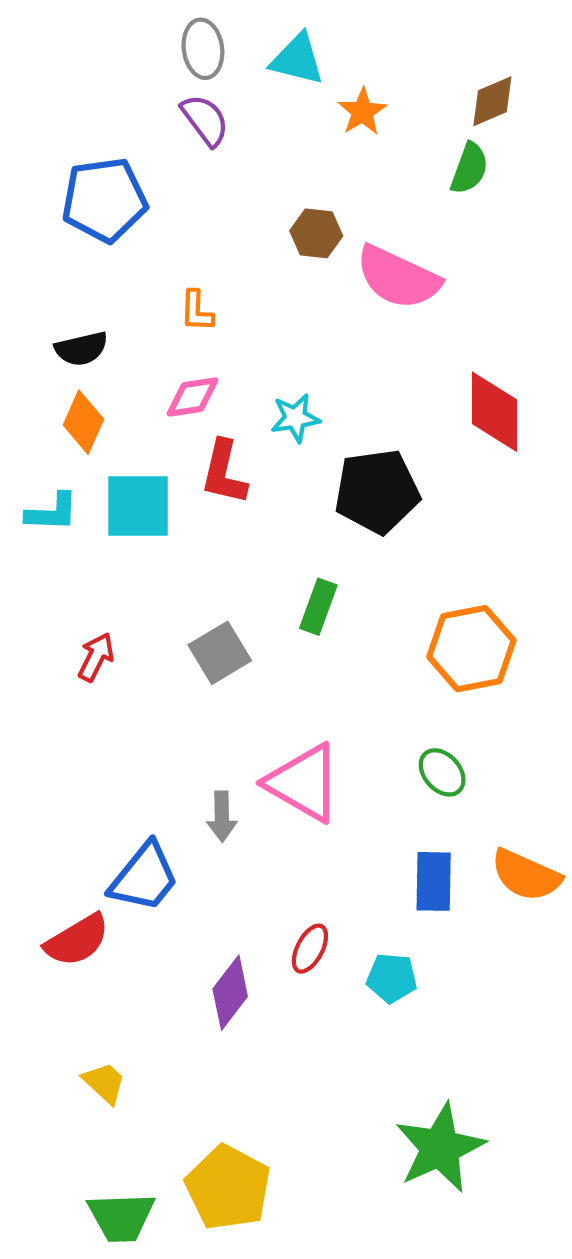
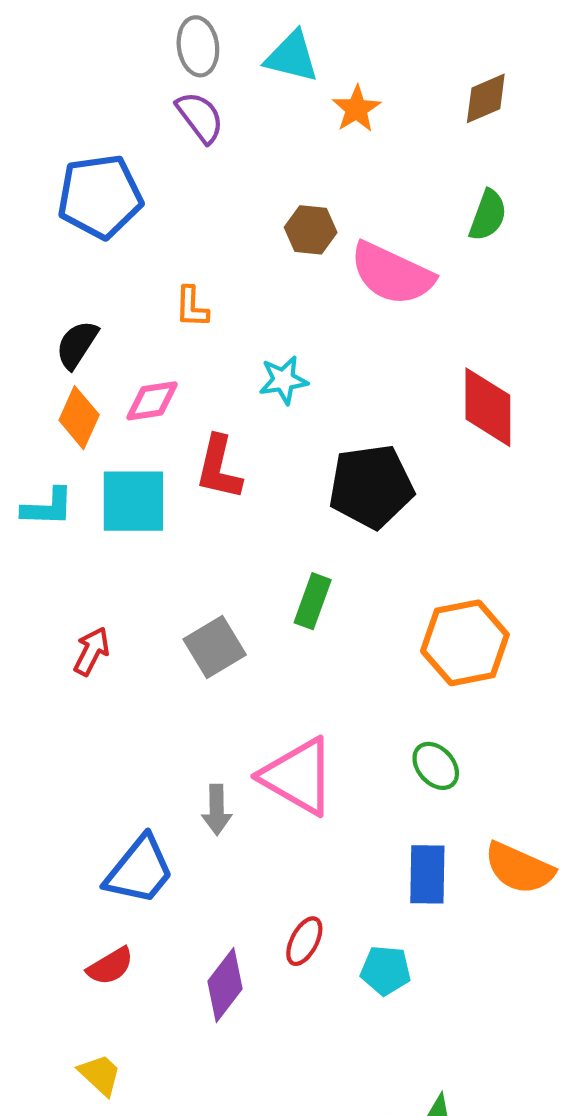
green semicircle: (469, 168) -> (488, 215), moved
black semicircle: (81, 349) -> (77, 345), turned 136
pink diamond: (192, 397) -> (152, 401), moved
cyan star: (295, 418) -> (283, 380), moved
red semicircle: (77, 940) -> (110, 966), moved, size x0.7

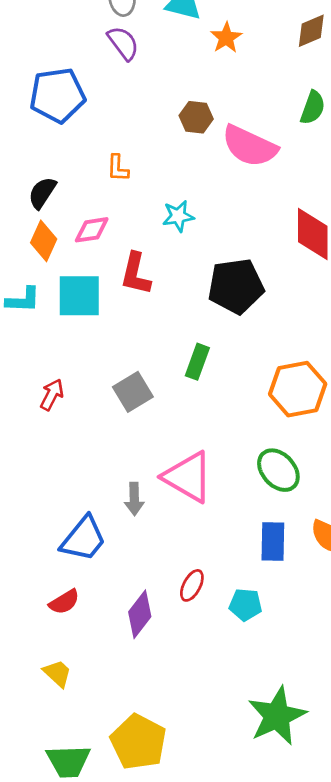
green ellipse: (436, 766) -> (278, 470), size x1.4

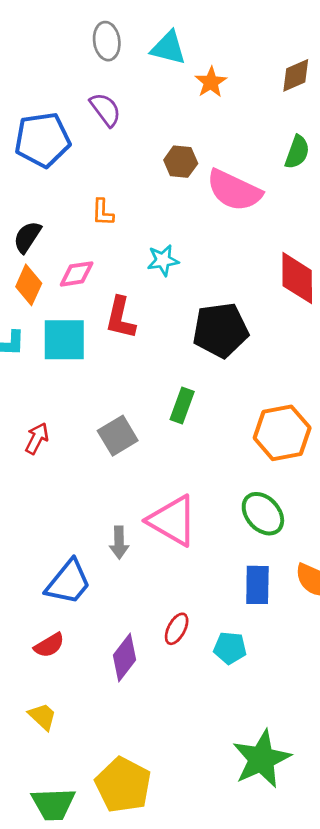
purple semicircle: (123, 43) -> (105, 110), moved

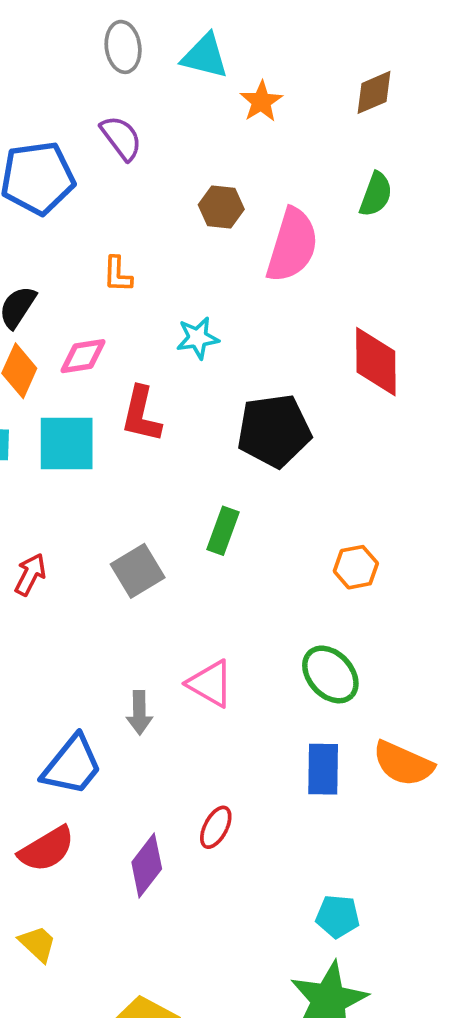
pink semicircle: (234, 190) -> (292, 245), turned -98
orange hexagon: (282, 433) -> (356, 567), size x0.6
pink triangle: (172, 521) -> (210, 684), size x0.7
red semicircle: (49, 645) -> (47, 849), size x1.4
cyan pentagon: (230, 648) -> (338, 916), moved

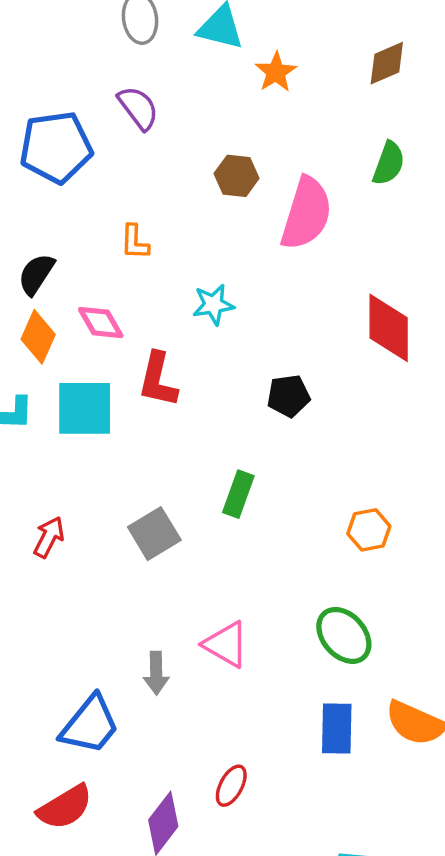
pink diamond: (83, 356) -> (101, 322), turned 69
black pentagon: (274, 431) -> (288, 396), size x0.6

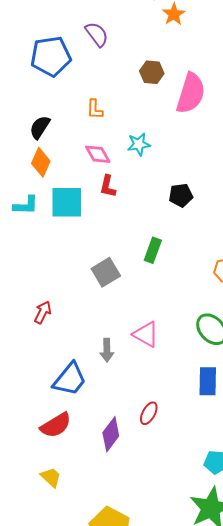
pink diamond: (101, 322) -> (98, 154), moved
red L-shape: (158, 380) -> (108, 186), size x0.7
red arrow: (49, 537) -> (43, 312), moved

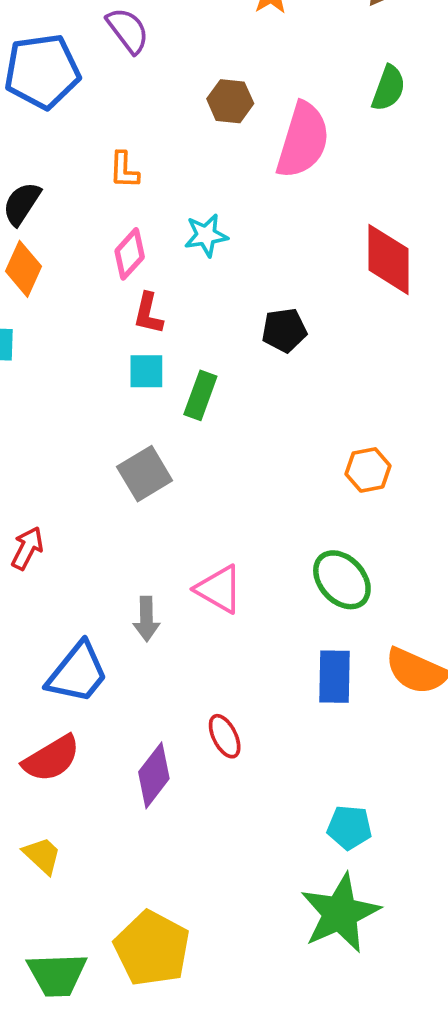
pink diamond: (98, 154) -> (130, 254), turned 72
cyan square: (67, 202) -> (146, 371), moved, size x0.6
green rectangle: (153, 250) -> (200, 395), moved
red ellipse: (149, 413) -> (225, 736), turned -55

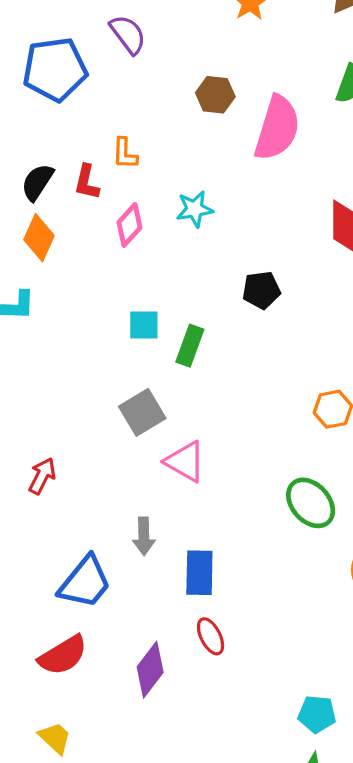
red L-shape: (148, 313) -> (87, 182), moved
pink triangle: (219, 589) -> (185, 462), moved
blue rectangle: (335, 677) -> (199, 573), moved

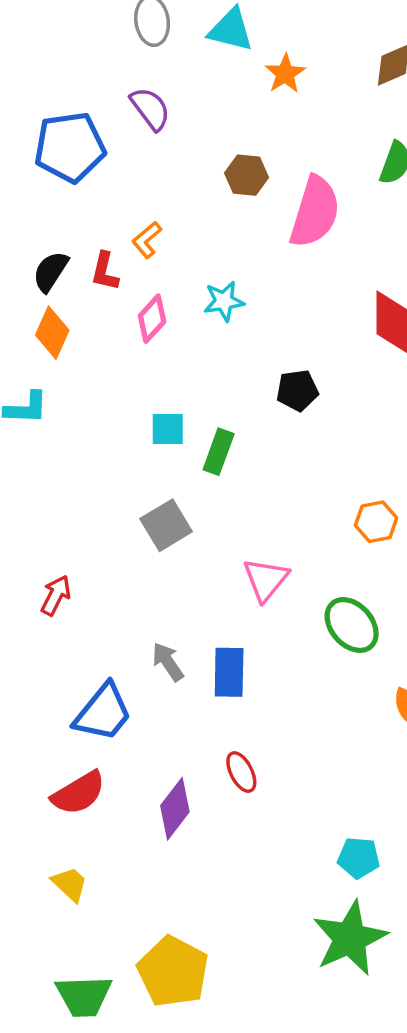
orange L-shape: (125, 153) -> (147, 240), turned 48
pink triangle: (185, 462) -> (266, 579), moved, turned 39
gray arrow: (144, 536) -> (168, 662), turned 147
blue rectangle: (199, 573) -> (229, 672), moved

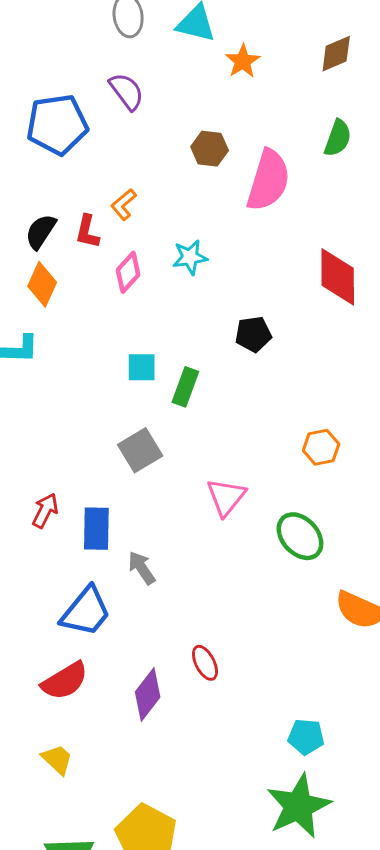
blue rectangle: (229, 672) -> (96, 529), moved

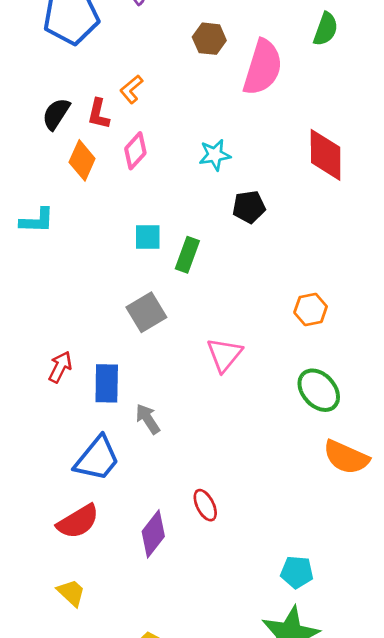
cyan star: (190, 257) -> (215, 155), moved
orange diamond: (42, 284) -> (82, 160), moved
green ellipse: (300, 536) -> (319, 390), moved

